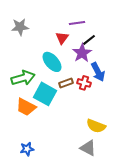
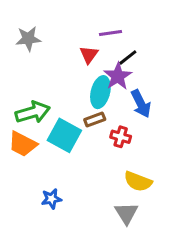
cyan ellipse: (52, 62) -> (100, 92), moved, turned 55
red cross: (84, 83) -> (121, 137), moved
orange trapezoid: (26, 107) -> (23, 144), moved
gray triangle: (88, 148) -> (126, 213), turned 30
blue star: (27, 149) -> (51, 199), moved

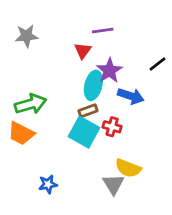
black line: (128, 57) -> (157, 64), moved
blue arrow: (141, 104) -> (131, 96), turned -45
cyan square: (64, 135) -> (84, 132), moved
gray triangle: (126, 213) -> (113, 184), moved

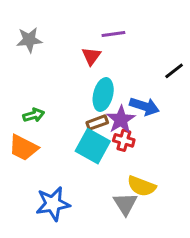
purple star: (109, 71) -> (121, 120), moved
green arrow: (31, 104) -> (34, 115), size x0.6
blue star: (48, 184) -> (53, 204), size x1.6

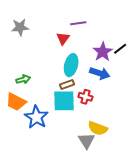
purple star: (121, 120) -> (103, 52), moved
cyan square: (93, 146) -> (64, 101), turned -30
blue star: (53, 204) -> (36, 117), moved, turned -30

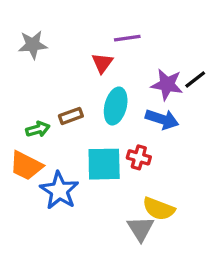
purple star: (103, 52) -> (167, 84), turned -30
brown rectangle: (67, 84) -> (71, 116), moved

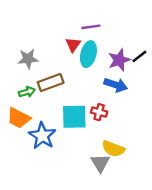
gray star: (33, 45) -> (28, 59), moved
purple star: (167, 84) -> (119, 60), turned -30
cyan ellipse: (116, 106) -> (88, 54), moved
brown rectangle: (71, 116) -> (51, 82), size x1.5

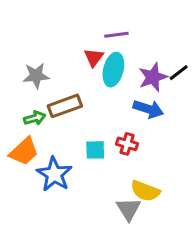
cyan square: (74, 117) -> (95, 150), size x0.6
orange trapezoid: (19, 118) -> (24, 151), turned -70

